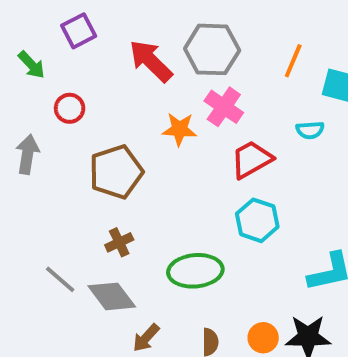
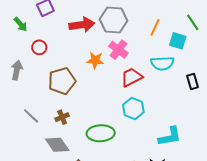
red arrow: (151, 61) -> (82, 25), turned 125
cyan semicircle: (310, 130) -> (162, 63), size x1.6
gray line: (60, 279) -> (31, 116), moved

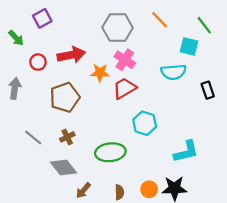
red arrow: (82, 25) -> (71, 55), moved
orange line: (155, 27) -> (160, 20), moved, turned -66
red trapezoid: (132, 77) -> (124, 88), moved

